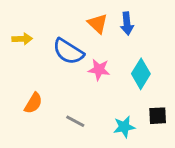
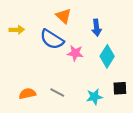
orange triangle: (98, 24) -> (64, 16), moved
blue arrow: (127, 24) -> (97, 28), moved
orange semicircle: (33, 103) -> (27, 94), moved, turned -133

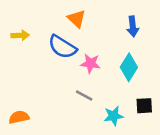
blue arrow: (97, 28) -> (133, 26), moved
gray line: (57, 92) -> (84, 95), moved
orange semicircle: (27, 94) -> (19, 117), moved

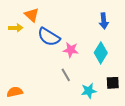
orange triangle: (76, 19) -> (32, 15), moved
gray line: (84, 95) -> (66, 75), turned 32

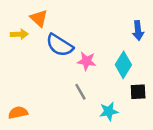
blue arrow: (104, 21) -> (138, 31), moved
black square: (113, 83) -> (138, 92), moved

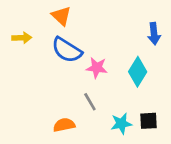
orange triangle: (39, 18) -> (61, 16), moved
black square: (138, 92) -> (148, 121), moved
orange semicircle: (18, 113) -> (64, 125), moved

